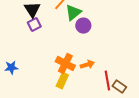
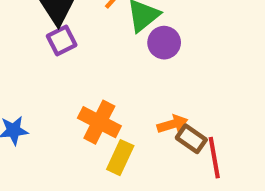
orange cross: (65, 64) -> (99, 122), moved
brown rectangle: (119, 87) -> (191, 139), moved

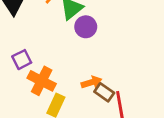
purple square: (62, 41) -> (22, 60), moved

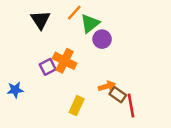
orange cross: (42, 81) -> (65, 61), moved

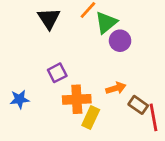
orange cross: (65, 61) -> (77, 99), moved, turned -30
orange arrow: (107, 86) -> (116, 88), moved

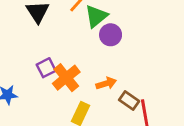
orange cross: (77, 99) -> (66, 78), moved, turned -36

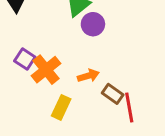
purple square: (46, 68) -> (25, 59), turned -30

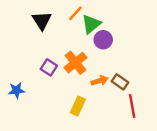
orange cross: (46, 70) -> (75, 63), moved
brown rectangle: (113, 94) -> (120, 82), moved

